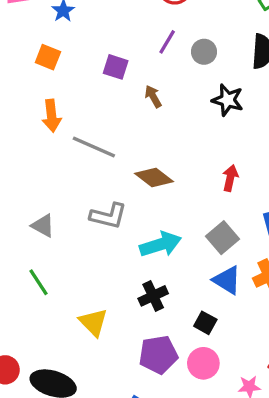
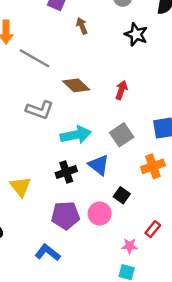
red arrow: (230, 178) -> (121, 90), moved
blue triangle: (227, 280) -> (99, 165), moved
black square: (205, 323) -> (122, 195), moved
pink circle: (203, 363) -> (100, 214), moved

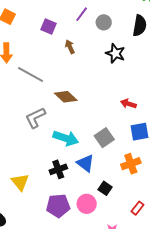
red arrow: (121, 90) -> (128, 104), moved, turned -91
gray L-shape: (40, 110) -> (35, 118), turned 135
cyan arrow: (76, 135) -> (66, 138), turned 30
red rectangle: (153, 229) -> (138, 208), moved

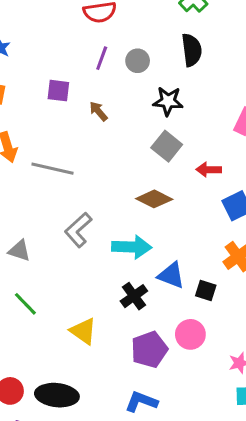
brown diamond: (66, 97) -> (154, 199), moved
gray square: (104, 138) -> (167, 146), moved
black square: (105, 188) -> (206, 290), moved

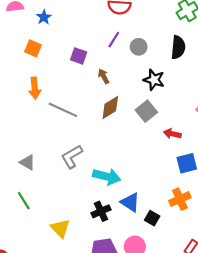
brown diamond: (154, 199) -> (110, 108), moved, turned -70

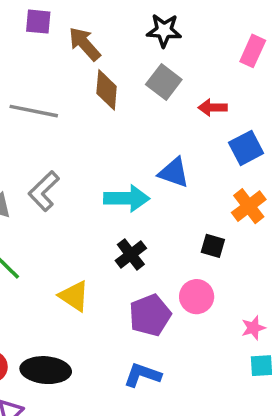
brown arrow: (104, 76) -> (85, 44), size x1.5
brown diamond: (110, 108) -> (107, 90), turned -40
gray L-shape: (72, 157) -> (44, 191), moved
blue triangle: (130, 202) -> (174, 173), moved

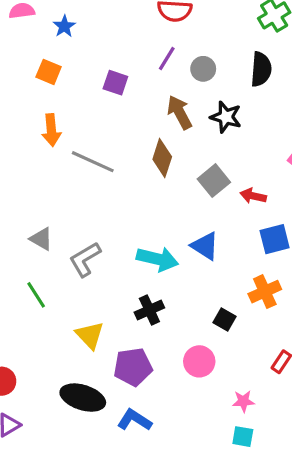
brown arrow: (85, 44) -> (180, 112), moved
gray square: (164, 82) -> (214, 181), moved
gray L-shape: (44, 191) -> (85, 259), moved
purple pentagon: (150, 315) -> (133, 367), moved
black ellipse: (46, 370) -> (83, 398), moved

